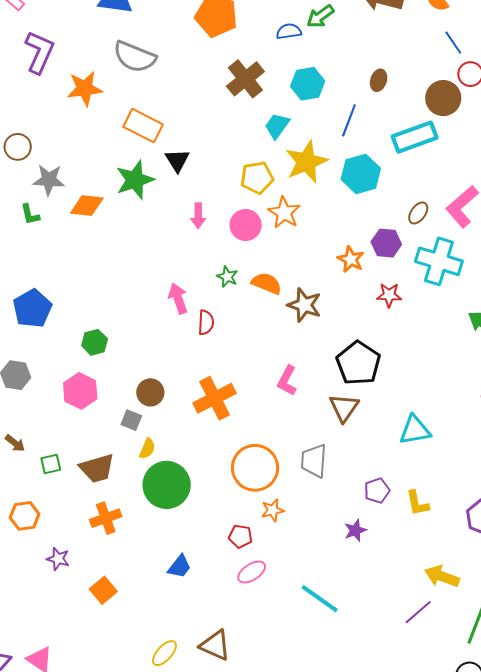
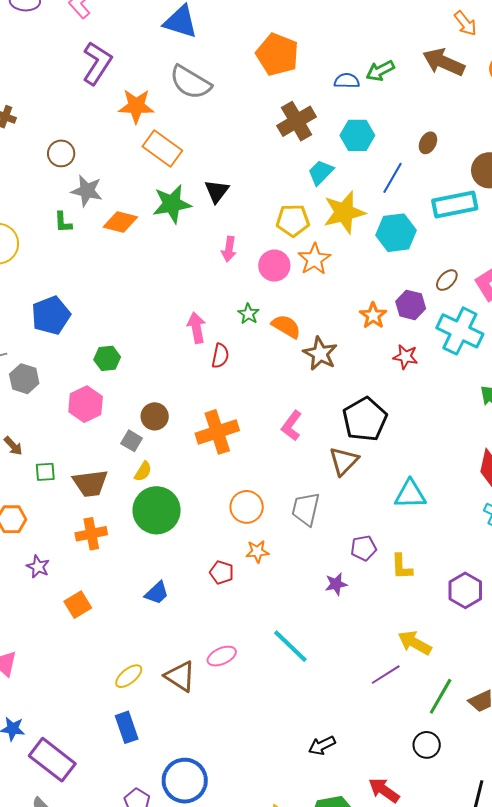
orange rectangle: (143, 126) -> (162, 148), moved
orange circle: (255, 468) -> (247, 507), size x0.7
pink ellipse: (252, 572) -> (222, 656), moved

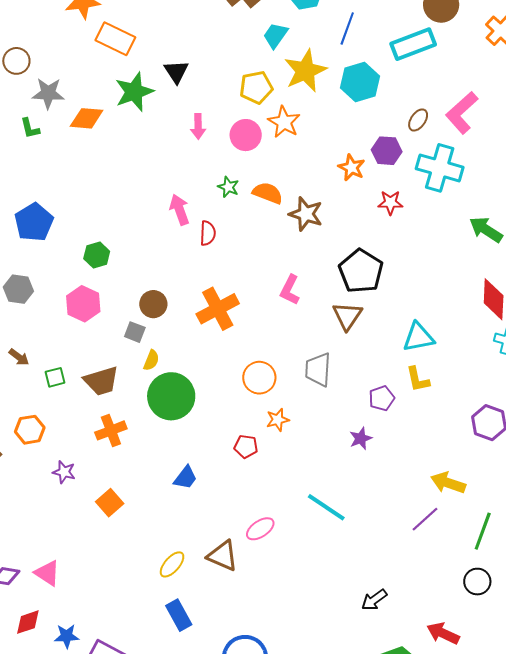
yellow L-shape: (402, 567) -> (418, 379), moved

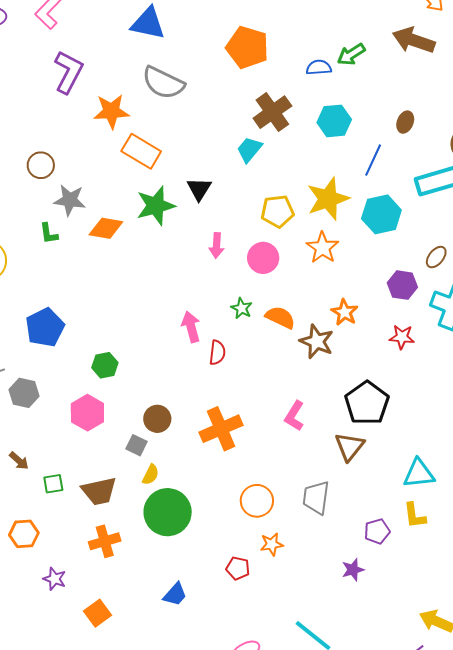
cyan trapezoid: (275, 35) -> (249, 149), moved
orange star: (284, 122) -> (322, 248), moved
orange star: (351, 168) -> (345, 312), moved

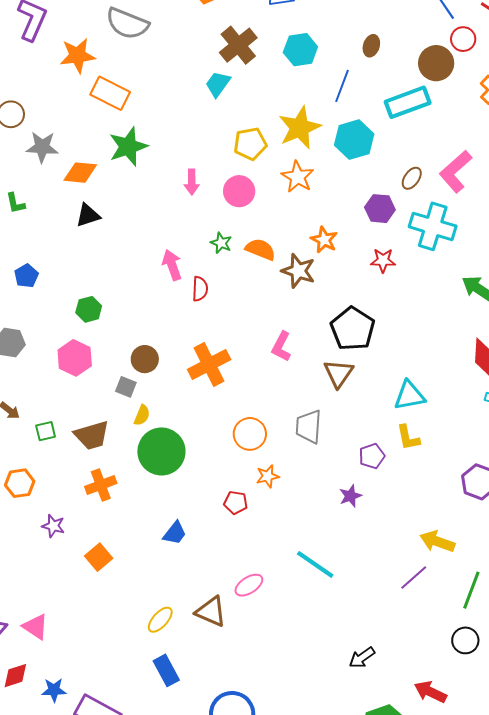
black triangle: (199, 189) -> (88, 215), moved, turned 44
green L-shape: (49, 234) -> (15, 203), moved
blue pentagon: (45, 327) -> (26, 276), size x0.6

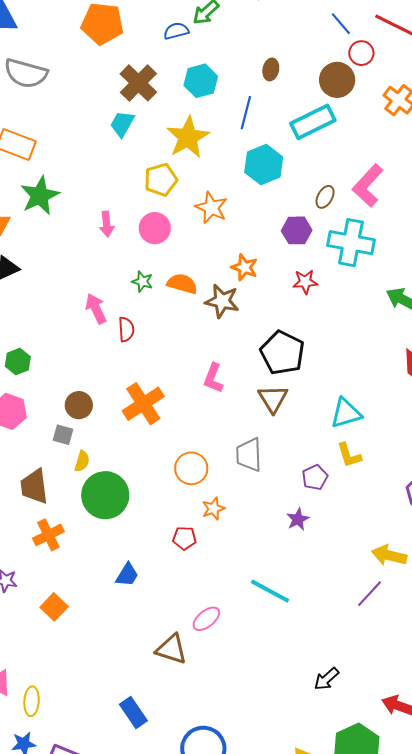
yellow star: (300, 128) -> (188, 137), moved
brown trapezoid: (92, 435) -> (34, 486), turned 105
yellow ellipse: (160, 620) -> (32, 701), moved, turned -32

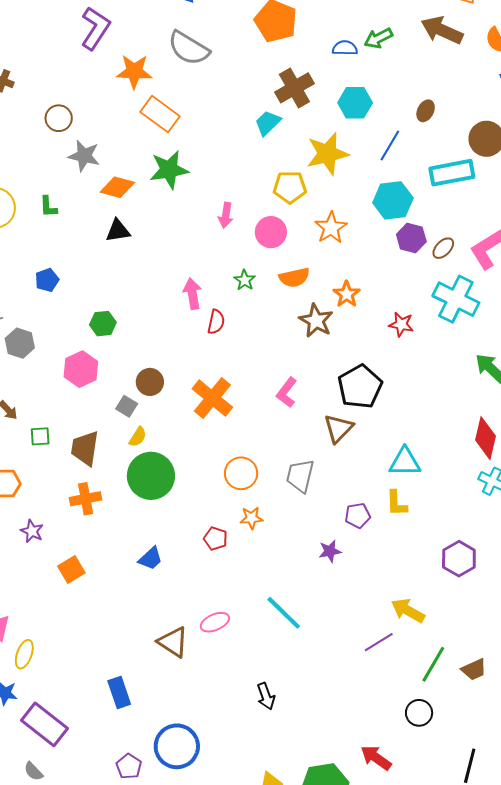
purple hexagon: (297, 230) -> (411, 238), moved
orange semicircle: (182, 284) -> (294, 277), moved, turned 136
orange cross: (143, 404) -> (212, 398), turned -33
black arrow: (326, 679) -> (266, 696), moved, turned -84

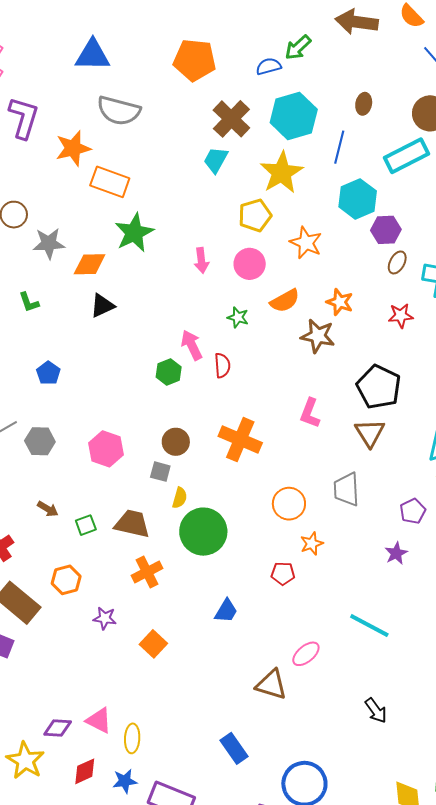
cyan hexagon: (355, 103) -> (294, 116), size x1.4
brown ellipse: (443, 248) -> (397, 262), moved
green hexagon: (103, 324) -> (169, 372), moved
brown trapezoid: (85, 448) -> (132, 524), turned 111

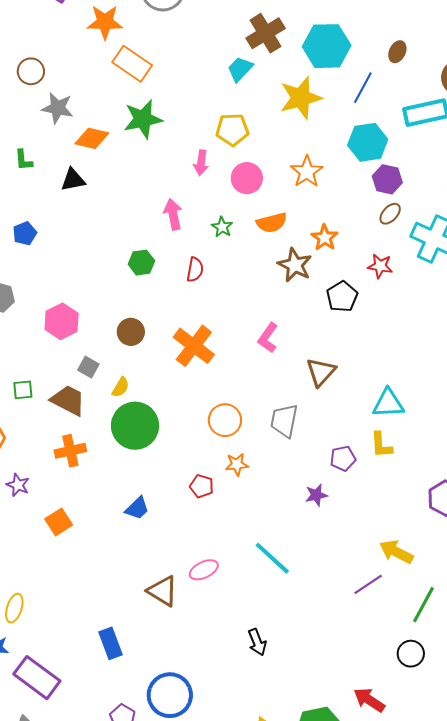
yellow pentagon: (255, 215) -> (232, 130), moved
black triangle: (102, 306) -> (73, 180), moved
pink arrow: (192, 345) -> (173, 214), moved
black pentagon: (379, 387) -> (342, 297), moved, size x0.7
gray square: (160, 472) -> (88, 367), moved

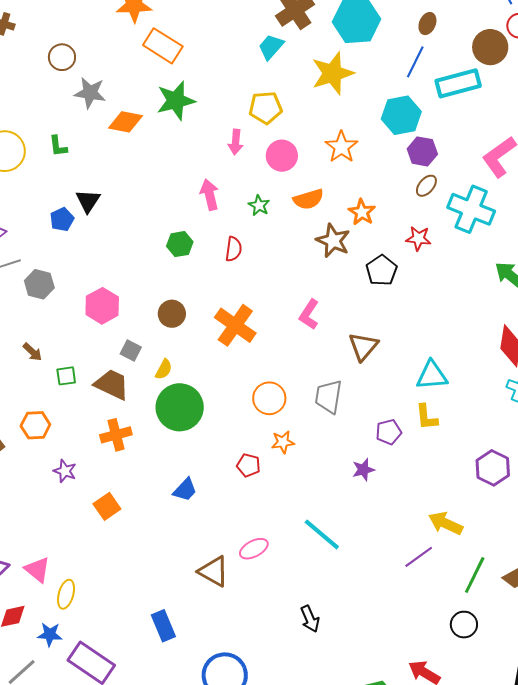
blue line: (363, 88) -> (415, 62), moved
black triangle: (73, 180) -> (88, 201), moved, turned -44

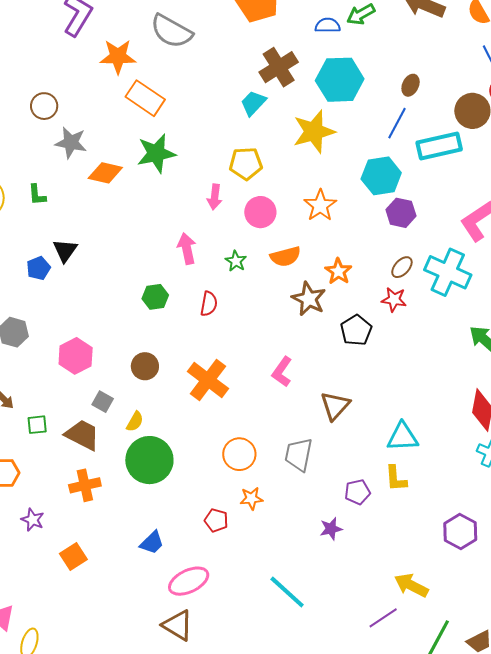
brown ellipse: (426, 186) -> (402, 267), moved
pink ellipse: (254, 549) -> (189, 581), moved, size x1.4

